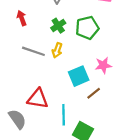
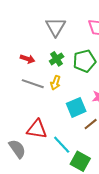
red arrow: (22, 18) -> (28, 59), moved, turned 128
cyan line: (64, 115) -> (62, 145), turned -42

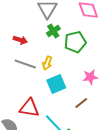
green cross: (57, 59) -> (53, 31), moved
cyan square: (76, 107) -> (56, 84), moved

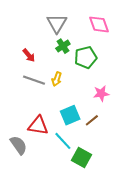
red arrow: (20, 40) -> (29, 55), turned 32
cyan square: (56, 84) -> (70, 115), moved

